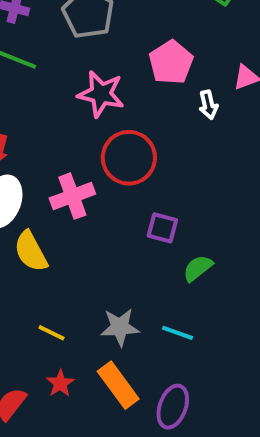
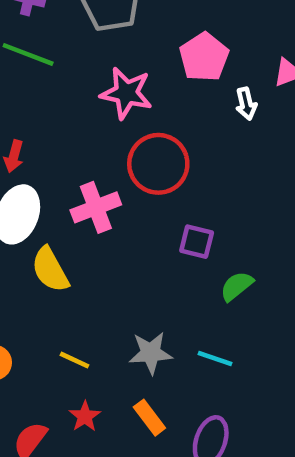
orange rectangle: (118, 385) -> (149, 418), size x0.7

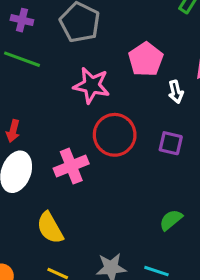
purple square: (197, 242) -> (171, 143), moved
yellow semicircle: (50, 270) -> (50, 228), moved

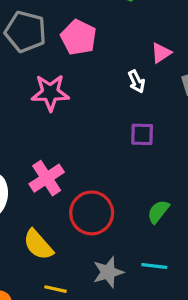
pink pentagon: (146, 59) -> (79, 37), moved
red circle: (115, 135) -> (92, 213), moved

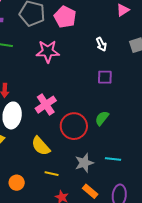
pink triangle: (161, 53) -> (123, 10), moved
green semicircle: (158, 212) -> (102, 118), moved

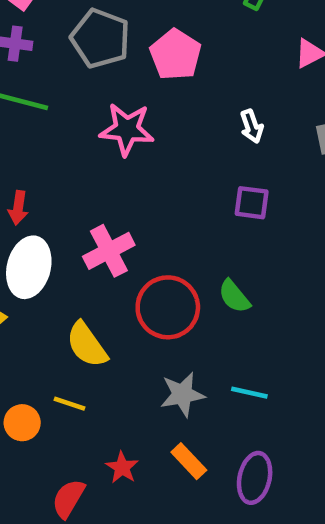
green semicircle: (102, 118) -> (234, 296), turned -84
yellow line: (52, 174) -> (70, 404), moved

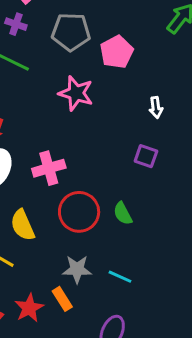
gray pentagon: (100, 38) -> (71, 32), turned -30
orange rectangle: (189, 461) -> (62, 299), moved
red star: (122, 468) -> (29, 308), size x1.4

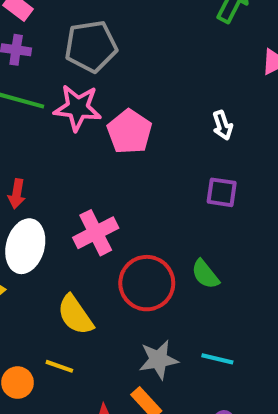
pink pentagon: (117, 52) -> (129, 132), moved
pink star: (76, 93) -> (78, 108), moved

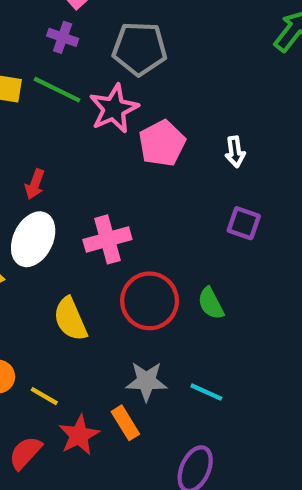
pink star: (78, 108) -> (114, 109), turned 30
white arrow: (223, 125) -> (235, 152), moved
yellow line: (59, 366) -> (44, 396), moved

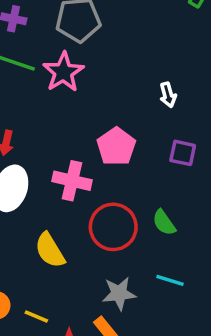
pink pentagon: (162, 143) -> (116, 146), moved
pink cross: (107, 239) -> (72, 181), turned 36
cyan line: (206, 392) -> (170, 280), moved

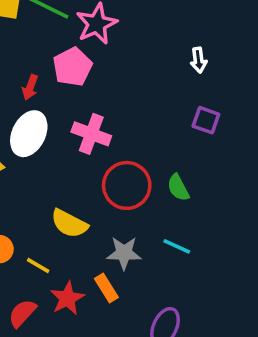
pink pentagon: (116, 146) -> (72, 67), moved
yellow semicircle: (50, 250) -> (69, 224), moved, turned -39

